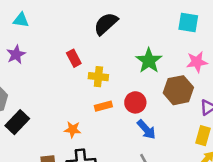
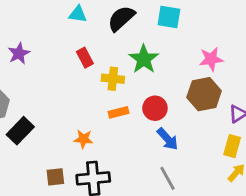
cyan triangle: (21, 20) -> (78, 14), moved
cyan square: (188, 22) -> (169, 17), moved
green star: (149, 61) -> (144, 59), moved
pink star: (197, 62) -> (211, 59), moved

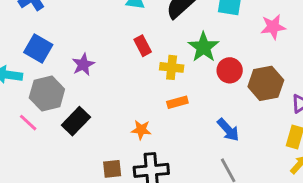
purple star: (19, 53) -> (83, 65), moved
pink star: (211, 59) -> (273, 27), moved
red circle: (155, 108) -> (230, 70), moved

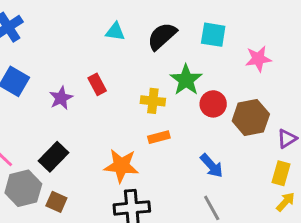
red rectangle: (143, 46) -> (97, 84), moved
gray hexagon: (47, 94) -> (23, 188), moved
orange star: (141, 130) -> (121, 166), size x1.6
brown square: (112, 169) -> (56, 202), moved, turned 30

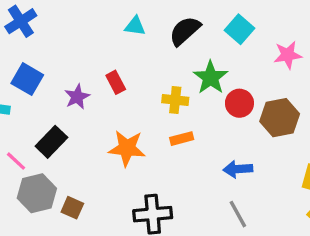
cyan square: (213, 35) -> (239, 29), turned 32
black rectangle: (53, 157) -> (51, 142), moved
orange star: (121, 166) -> (127, 148), moved
blue arrow: (212, 166) -> (238, 169), turned 128

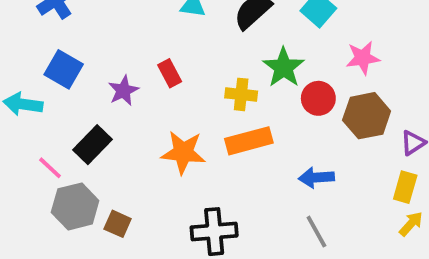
pink star: (288, 55) -> (363, 58), moved
orange rectangle: (182, 139) -> (249, 141), size x1.6

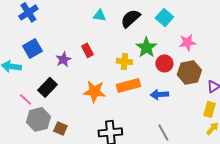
blue square: (64, 69) -> (32, 48), turned 30
blue arrow: (316, 177) -> (159, 94), moved

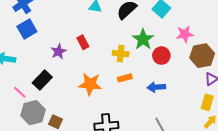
blue square: (32, 48) -> (27, 29), moved
brown hexagon: (189, 72) -> (202, 56), moved
orange rectangle: (128, 85) -> (125, 78), size x0.6

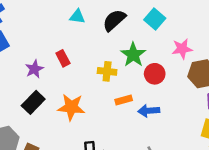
orange rectangle: (125, 78) -> (124, 100), moved
black rectangle: (42, 80) -> (33, 102), moved

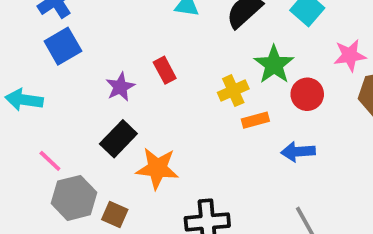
yellow cross: (107, 71) -> (233, 91), turned -30
orange rectangle: (124, 100) -> (255, 120), moved
orange star: (71, 107) -> (157, 168), moved

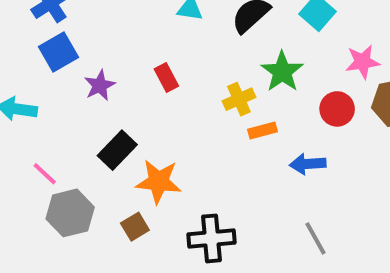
purple star: (120, 87) -> (100, 85), moved
red circle: (307, 94) -> (337, 109), moved
brown square: (115, 215) -> (135, 227), moved, turned 35

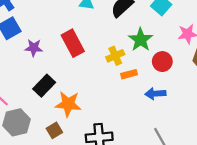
red rectangle: (166, 78) -> (73, 43), size x1.6
purple star: (100, 85) -> (34, 48), turned 30
red circle: (337, 109) -> (162, 62), moved

